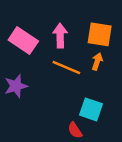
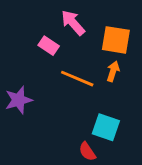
pink arrow: (60, 36) -> (73, 23), moved, turned -40
pink rectangle: (23, 41) -> (49, 46), moved, size x0.6

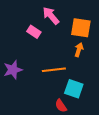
orange line: (77, 79) -> (54, 70), moved, turned -30

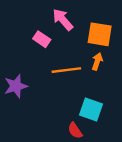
orange line: (54, 70) -> (66, 70), moved

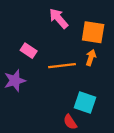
pink rectangle: (42, 39) -> (29, 51), moved

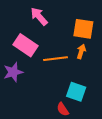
pink arrow: (59, 18) -> (39, 16), moved
pink rectangle: (29, 51) -> (26, 45), size x1.6

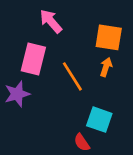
pink rectangle: (26, 45) -> (33, 59), turned 70
orange line: (56, 59) -> (72, 76), turned 65

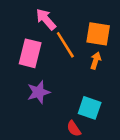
orange line: (72, 76) -> (65, 45), moved
purple star: (17, 94) -> (39, 92), moved

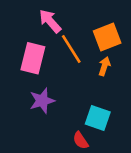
orange square: (98, 34) -> (107, 37), turned -30

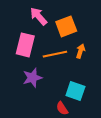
orange square: (107, 37) -> (66, 26), moved
orange line: (71, 49) -> (55, 54), moved, turned -70

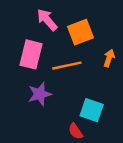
orange arrow: (81, 51) -> (109, 58), moved

